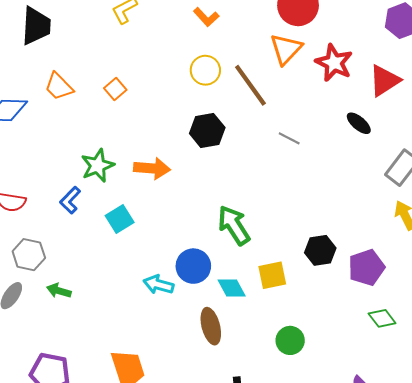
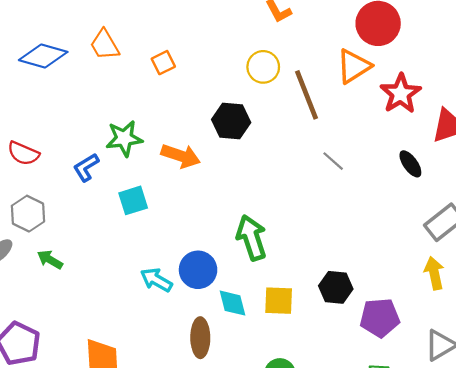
black hexagon: (207, 131) -> (231, 121), moved

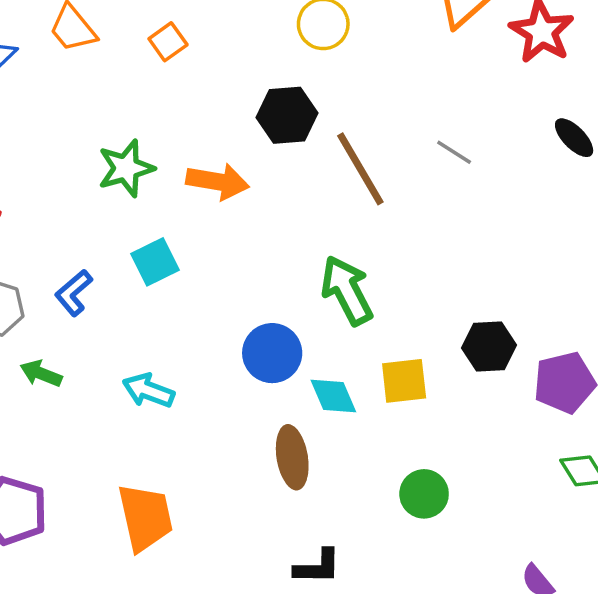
brown line: (307, 95) -> (360, 169), moved
blue L-shape: (86, 167) -> (74, 293), moved
cyan arrow: (156, 280) -> (148, 391), moved

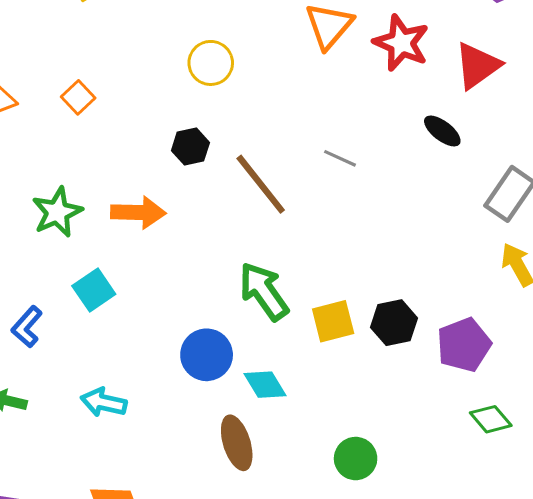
black hexagon: (287, 115) -> (190, 147), size x0.7
yellow square: (404, 381) -> (333, 321), moved

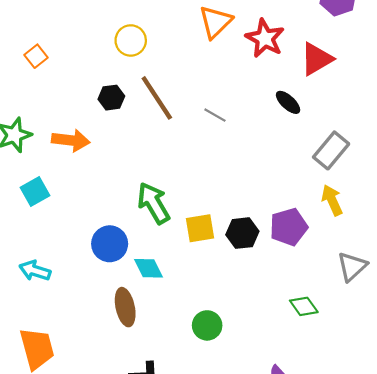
brown line: (261, 184) -> (157, 98), moved
purple pentagon: (464, 345) -> (289, 227), moved

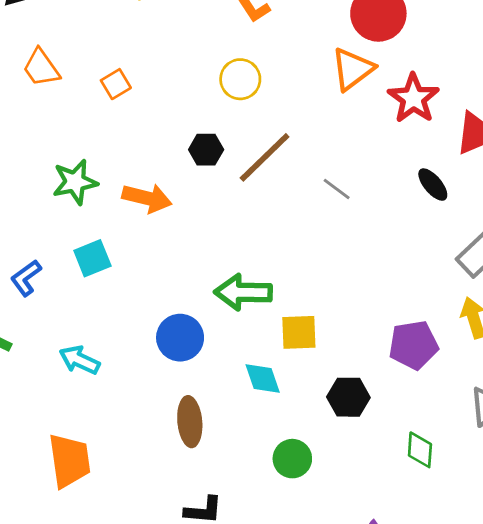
brown line: (157, 98) -> (265, 157), turned 72
green arrow: (153, 203) -> (243, 292), turned -66
black hexagon: (242, 233) -> (348, 397), moved
cyan diamond: (149, 268) -> (263, 379), moved
green diamond: (304, 306) -> (420, 450), turned 32

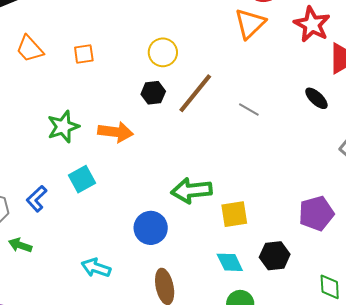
yellow circle: (240, 79) -> (163, 52), moved
orange square: (116, 84) -> (84, 54), turned 30
red star: (413, 98) -> (312, 24), moved
cyan arrow: (79, 360) -> (96, 268), moved
cyan diamond: (263, 379) -> (230, 262), moved

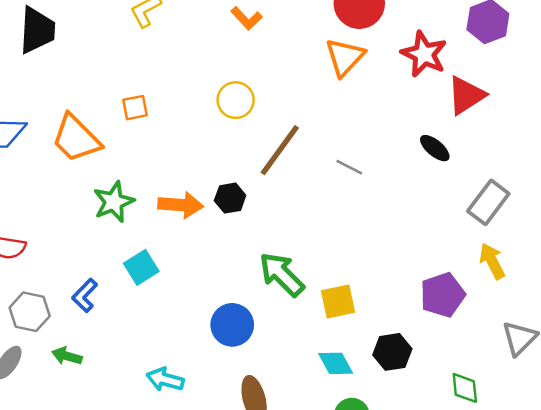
orange trapezoid: (30, 49) -> (76, 138), moved, size x1.4
black hexagon: (153, 93) -> (230, 198), moved
green arrow: (191, 191) -> (282, 274), turned 54

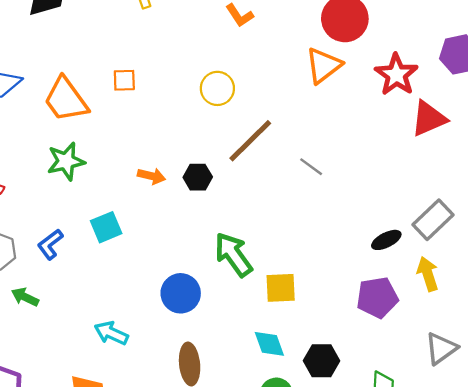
black ellipse: (435, 148) -> (386, 240), moved, turned -76
green star: (114, 202) -> (66, 161), moved
orange arrow: (181, 205) -> (151, 176), size x0.7
black hexagon: (392, 352) -> (321, 361), moved

